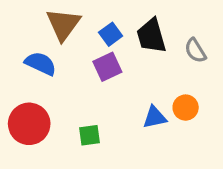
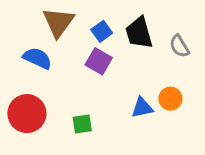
purple square: (107, 67) -> (99, 61), turned -35

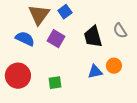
blue square: (102, 31) -> (65, 12), moved
black trapezoid: (139, 33) -> (93, 37), moved
purple square: (99, 61) -> (56, 39), moved

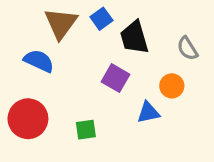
black trapezoid: (93, 37) -> (134, 37), moved
purple square: (56, 39) -> (116, 78), moved
orange circle: (114, 66) -> (172, 86), moved

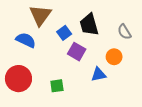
blue square: (101, 19) -> (64, 33), moved

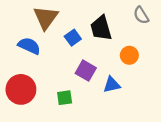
gray semicircle: (124, 32) -> (141, 15), moved
purple square: (77, 52) -> (86, 71), moved
orange circle: (114, 57) -> (129, 55), moved

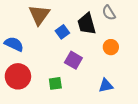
gray semicircle: (141, 15) -> (109, 13), moved
blue semicircle: (29, 46) -> (14, 44), moved
blue triangle: (112, 85) -> (106, 85), moved

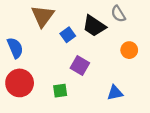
black trapezoid: (87, 24) -> (94, 26), turned -40
blue semicircle: (14, 44) -> (15, 48), turned 42
orange circle: (111, 47) -> (129, 50), moved

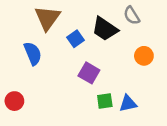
blue semicircle: (15, 48) -> (33, 53), moved
red circle: (20, 83) -> (14, 101), moved, size x0.6
green square: (60, 91) -> (105, 101), moved

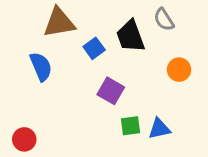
brown triangle: (47, 18) -> (59, 23), turned 44
black trapezoid: (105, 29) -> (130, 36), turned 36
red circle: (14, 101) -> (24, 139), moved

